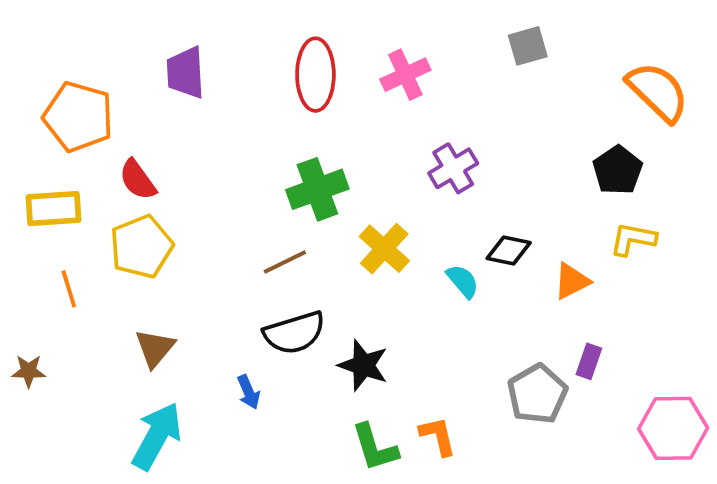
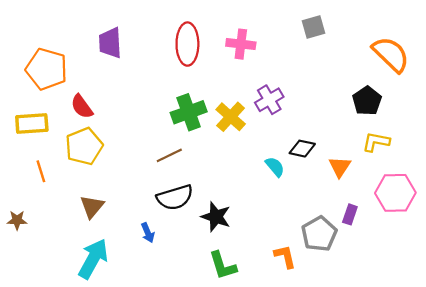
pink cross: (405, 75) -> (241, 44), turned 32
yellow cross: (384, 249) -> (231, 117), moved
orange triangle: (572, 281) -> (340, 167), turned -30
pink hexagon: (673, 428) -> (395, 193), moved
orange L-shape: (438, 436) -> (285, 257), moved

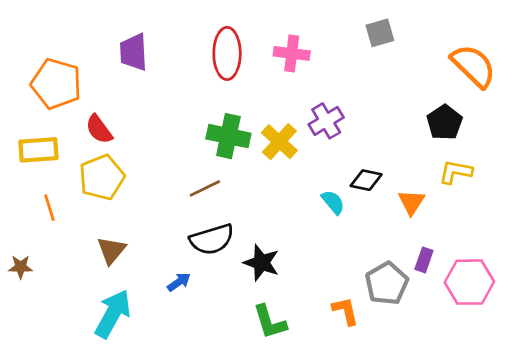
green cross: (189, 112) -> (228, 136), turned 32
pink hexagon: (395, 193) -> (469, 282), moved
blue arrow: (148, 233) -> (179, 282), turned -102

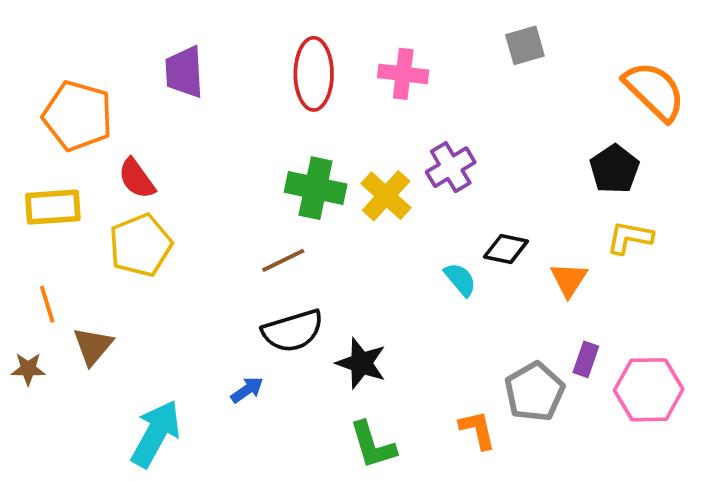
orange line: (49, 208) -> (47, 304), moved
brown triangle: (111, 250) -> (93, 346), moved

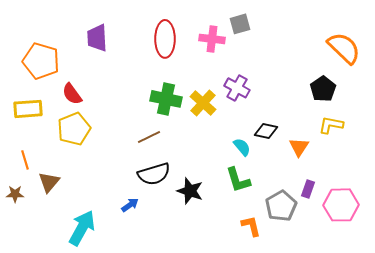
gray square: (525, 45) -> (240, 24), moved
purple cross: (451, 167) -> (237, 88), turned -30
green L-shape: (373, 445) -> (238, 180), moved

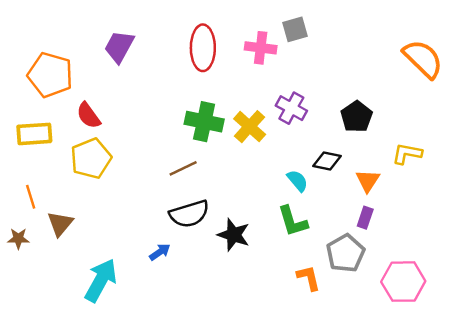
purple trapezoid: (97, 38) -> (119, 47), turned 32
black pentagon: (323, 89) -> (357, 117), moved
purple rectangle: (308, 189) -> (365, 218), moved
pink hexagon: (341, 205) -> (403, 282), moved

